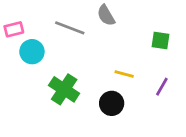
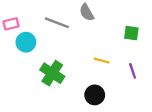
purple line: (162, 87) -> (133, 71), turned -49
black circle: (112, 103) -> (95, 95), moved

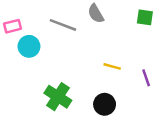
green square: (131, 33) -> (145, 17), moved
green cross: (52, 73) -> (58, 97), moved

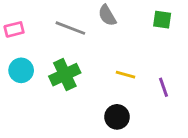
cyan circle: (29, 46) -> (21, 70), moved
green cross: (58, 97) -> (65, 75), moved, turned 32

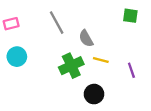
gray semicircle: (107, 15) -> (86, 38), moved
gray line: (70, 28) -> (57, 23), turned 40
green cross: (65, 75) -> (71, 66), moved

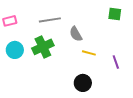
gray line: (57, 23) -> (50, 20), turned -70
green cross: (71, 66) -> (43, 47), moved

